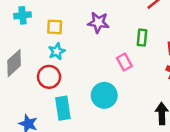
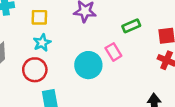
green rectangle: (142, 38) -> (131, 26), turned 63
cyan circle: (104, 95) -> (88, 65), moved

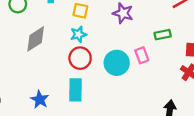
red circle: (35, 70) -> (80, 58), moved

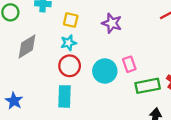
green rectangle: (163, 35) -> (148, 86), moved, size x1.5
blue star: (40, 100) -> (14, 101), moved

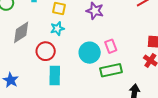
red circle: (70, 66) -> (46, 51), moved
green rectangle: (148, 86) -> (111, 70), moved

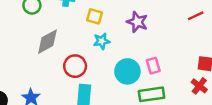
cyan star: (57, 29) -> (102, 41), moved

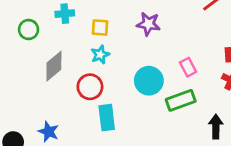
cyan star: (102, 41) -> (100, 55), moved
pink rectangle: (153, 66) -> (188, 67), moved

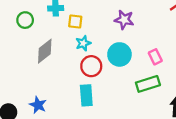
yellow square: (100, 28) -> (75, 21), moved
cyan circle: (149, 81) -> (119, 54), moved
red circle: (90, 87) -> (91, 66), moved

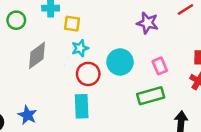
purple star: (124, 20) -> (147, 23), moved

